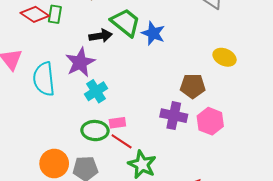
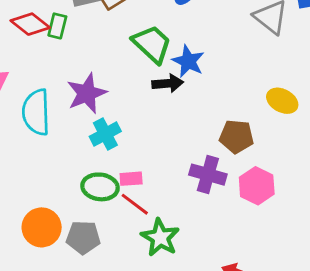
black arrow: (101, 36) -> (168, 83), moved

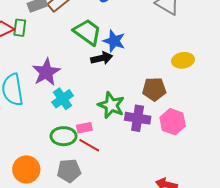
yellow ellipse: (282, 101) -> (183, 60), turned -30
gray pentagon: (83, 237) -> (69, 171), moved
green star: (160, 238) -> (111, 105), moved

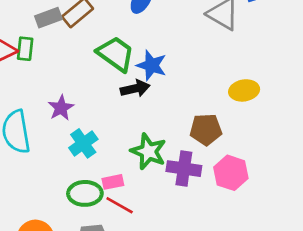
purple star: (46, 72) -> (61, 108), size x0.7

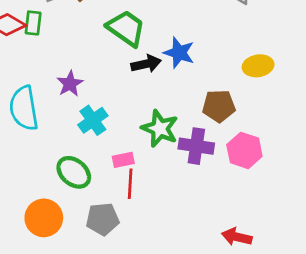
blue star: (152, 65) -> (179, 53), moved
green ellipse: (85, 193) -> (74, 172), moved, turned 40
red line: (120, 205) -> (130, 184), turned 64

